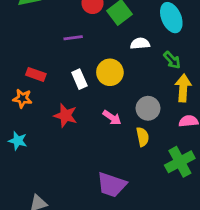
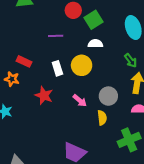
white semicircle: (140, 44) -> (95, 44), moved

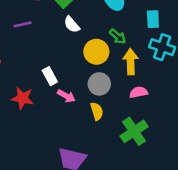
white semicircle: (95, 44) -> (72, 25), turned -120
yellow circle: (82, 65) -> (96, 52), moved
white rectangle: (57, 68) -> (50, 76), moved

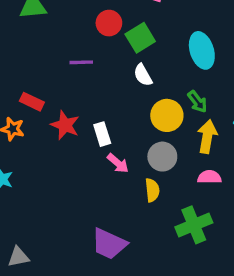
red star: (22, 98) -> (65, 125), moved

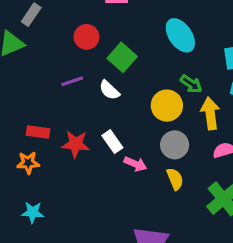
green square: (140, 38) -> (122, 57), moved
white semicircle: (143, 75) -> (109, 90), moved

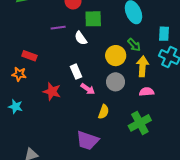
green square: (122, 57) -> (93, 19), turned 36
red star: (76, 144) -> (52, 91), moved
yellow semicircle: (175, 179) -> (104, 112), moved, turned 32

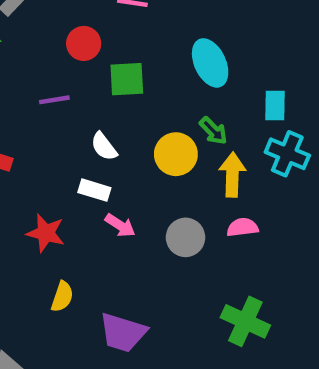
white semicircle: (81, 38) -> (104, 146), moved
white rectangle: (76, 72) -> (94, 190), turned -48
gray circle: (115, 82) -> (186, 237), moved
yellow semicircle: (104, 112) -> (62, 297), moved
green cross: (140, 123) -> (245, 321), moved, turned -35

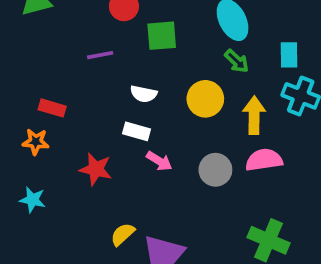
green arrow: (213, 131) -> (237, 61), moved
white semicircle: (104, 146) -> (144, 94), turned -40
pink semicircle: (242, 227) -> (264, 160), size x1.4
yellow semicircle: (62, 297) -> (123, 234), moved, turned -150

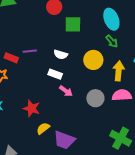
purple line: (100, 55) -> (30, 51), moved
red star: (96, 169) -> (32, 108), moved

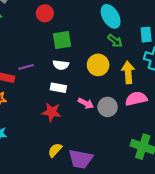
green square: (73, 24) -> (62, 40), moved
pink arrow: (66, 91) -> (86, 103), moved
red star: (32, 108) -> (52, 112), moved

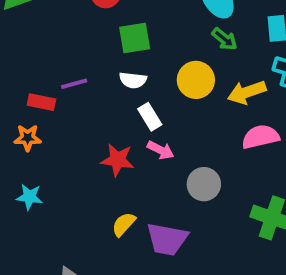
yellow arrow: (128, 72) -> (247, 92), turned -105
white rectangle: (58, 88) -> (150, 117), moved, turned 48
pink arrow: (86, 103) -> (161, 150), moved
gray circle: (108, 107) -> (204, 184), moved

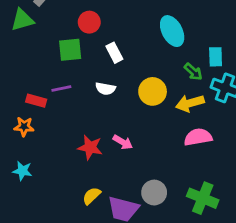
green square: (135, 38) -> (70, 50), moved
green arrow: (224, 39) -> (193, 72), moved
white rectangle: (150, 117) -> (114, 53), moved
gray circle: (204, 184) -> (154, 193), moved

